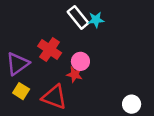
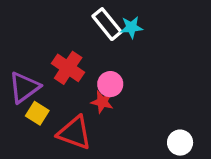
yellow square: (21, 91) -> (37, 113), moved

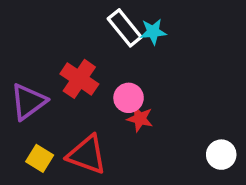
red star: (102, 102) -> (140, 119), moved
yellow square: (37, 113) -> (40, 158), moved
white circle: (180, 143) -> (221, 155), moved

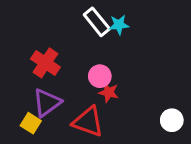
red cross: (79, 79) -> (45, 63), moved
purple triangle: (28, 102) -> (47, 103), moved
red triangle: (87, 155) -> (88, 122), moved

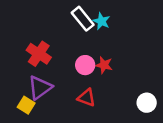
cyan star: (119, 25) -> (101, 21), turned 30
red star: (109, 92) -> (104, 65), moved
red triangle: (88, 122) -> (86, 98), moved, size x0.7

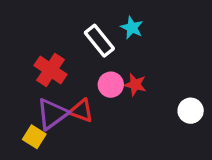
white rectangle: (83, 19) -> (99, 41), moved
red triangle: (86, 98) -> (81, 111), moved
white circle: (147, 103) -> (191, 111), moved

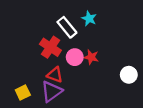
red cross: (50, 70) -> (50, 47), moved
purple triangle: (52, 114) -> (52, 91), moved
yellow square: (34, 137) -> (23, 92), turned 32

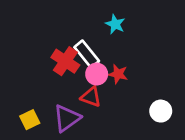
white rectangle: (67, 27) -> (87, 54), moved
red triangle: (55, 75) -> (91, 97), moved
white circle: (129, 75) -> (161, 111), moved

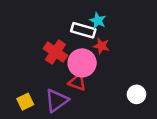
white rectangle: (87, 54) -> (83, 30), moved, turned -35
pink circle: (97, 74) -> (82, 63), size x1.5
red star: (118, 74) -> (101, 46), moved

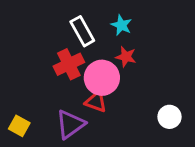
white rectangle: (83, 30) -> (82, 31), moved, turned 45
red cross: (55, 52) -> (69, 64), turned 30
yellow square: (25, 102) -> (19, 126), moved, turned -35

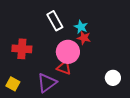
cyan star: (121, 25) -> (81, 27), moved
red cross: (69, 64) -> (22, 49), moved, turned 30

